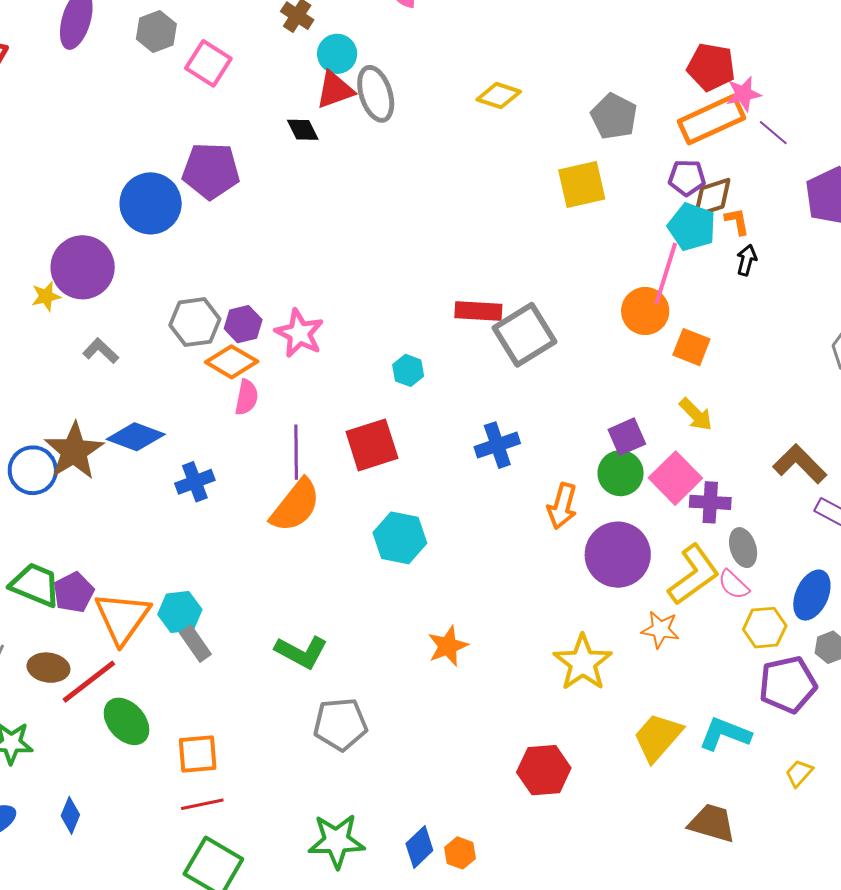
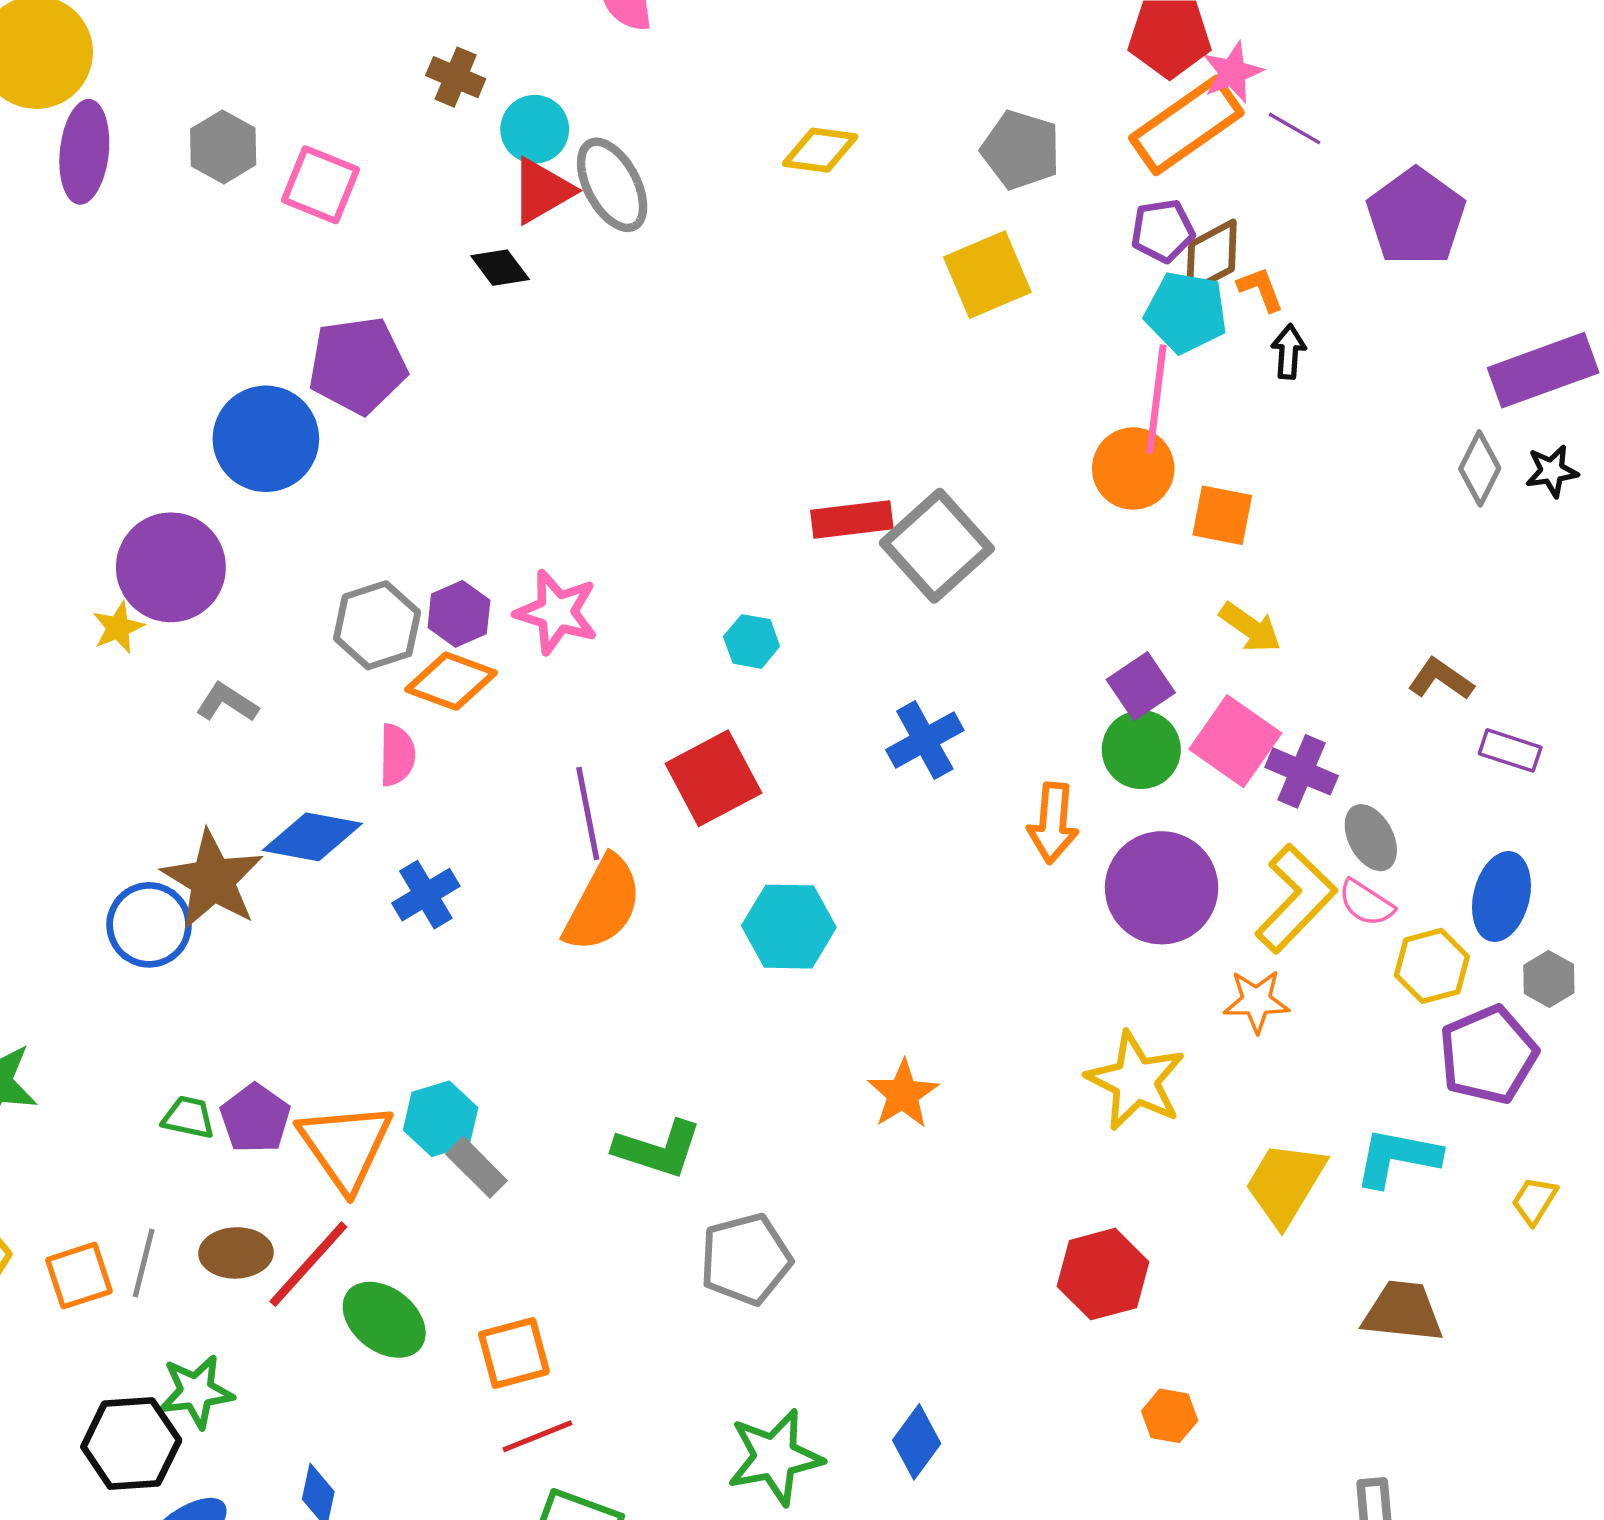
pink semicircle: (247, 397) -> (397, 755), moved
brown L-shape: (800, 464) -> (1441, 679), size x0.7
purple cross: (710, 502) -> (1302, 771), turned 30
green trapezoid: (35, 585) -> (188, 1117), size x0.6
orange hexagon: (460, 853) -> (1170, 1416), moved

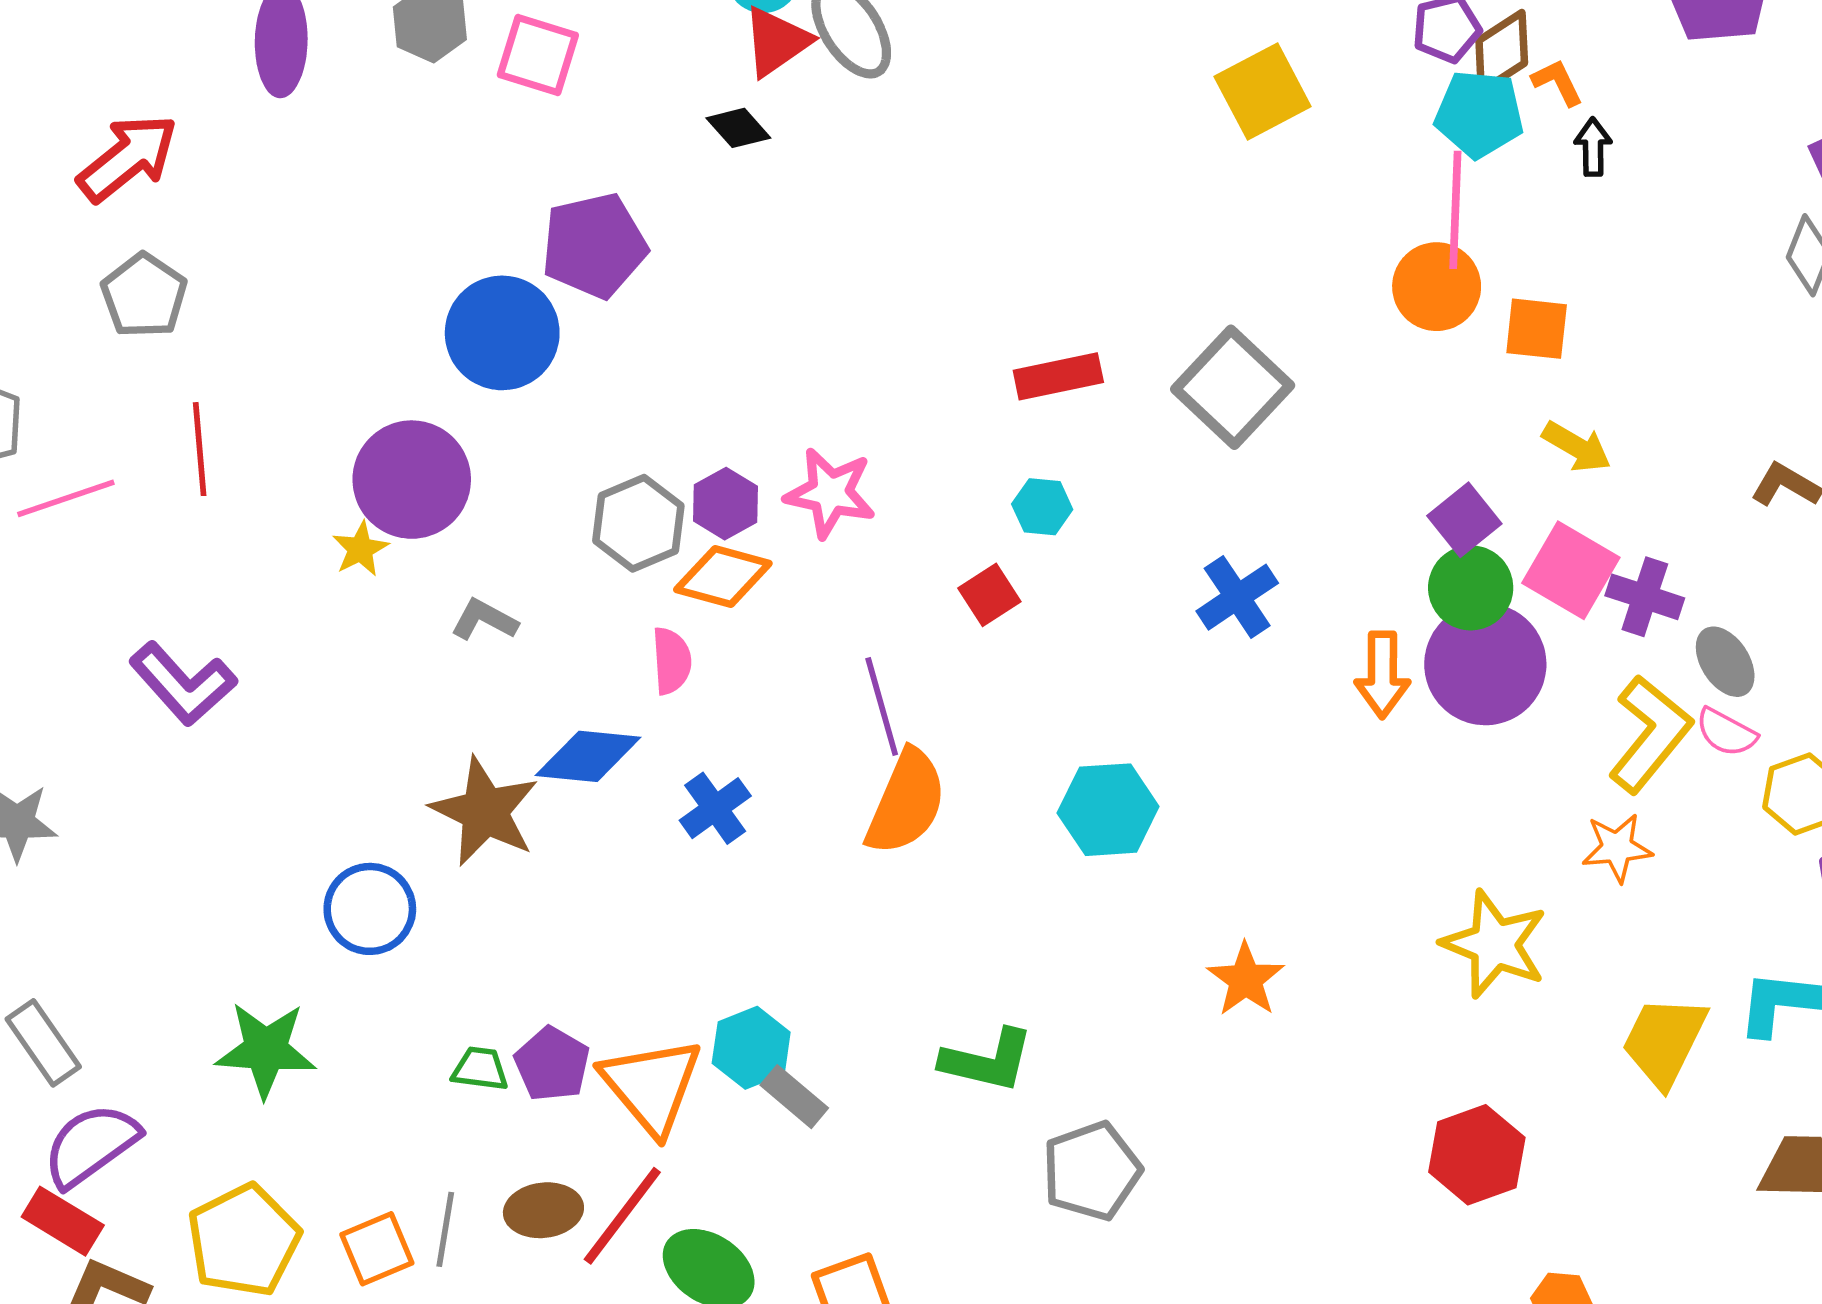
red rectangle: (852, 520) -> (1058, 376), moved
red square: (713, 778) -> (989, 595), moved, size x0.6
purple circle: (1162, 888) -> (1485, 664), moved
blue circle: (149, 925) -> (370, 909), moved

